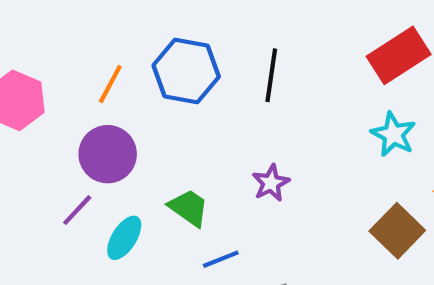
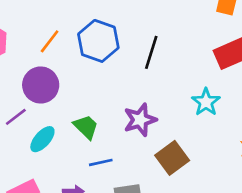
cyan star: (393, 134) -> (206, 102), moved
purple star: (271, 183) -> (140, 120), size x1.4
brown square: (397, 231) -> (172, 158), moved

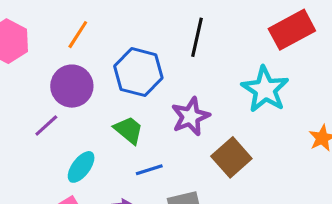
blue hexagon: (98, 41) -> (138, 72), moved
cyan star: (206, 102) -> (265, 89), size x1.4
cyan ellipse: (42, 139) -> (81, 167), moved

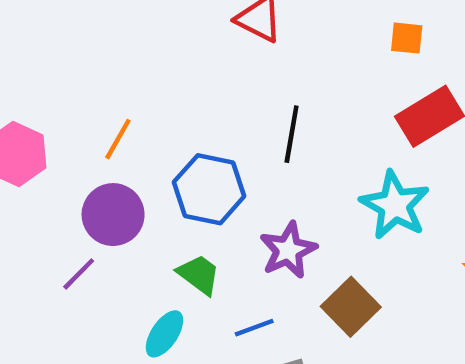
cyan ellipse: (81, 167) -> (164, 334), moved
blue line: (149, 170) -> (254, 328), moved

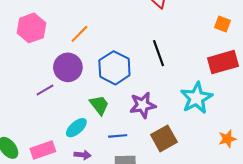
black line: (292, 134) -> (159, 53), turned -45

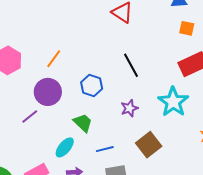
blue hexagon: (114, 68) -> (92, 85), size x0.7
purple star: (143, 105) -> (129, 108), moved, size x0.7

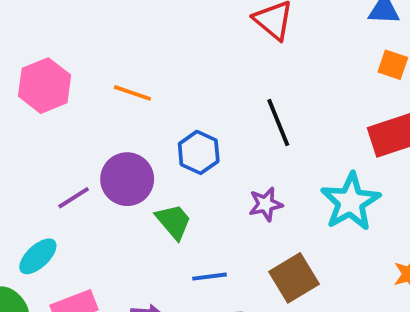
orange line: (54, 59) -> (132, 93), turned 66
purple circle: (48, 92) -> (127, 179), moved
cyan ellipse: (65, 147) -> (38, 256), moved

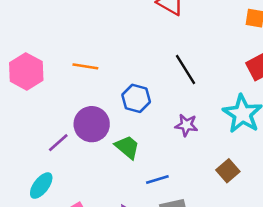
purple star: (266, 204) -> (186, 125), turned 30
brown square: (294, 278) -> (228, 171), moved, size x0.7

